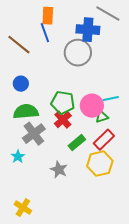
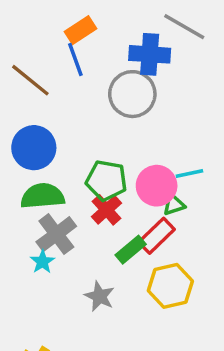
orange rectangle: (48, 16) -> (81, 30), turned 54
blue circle: (21, 84) -> (34, 148), size x1.6
red rectangle: (104, 140) -> (157, 236), moved
cyan star: (18, 157) -> (42, 262), moved

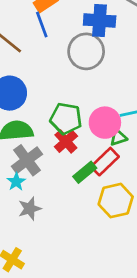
gray star: (100, 296) -> (30, 209), moved, turned 30

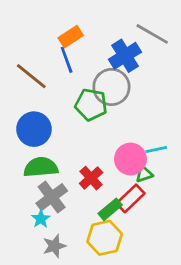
blue cross: (100, 21) -> (125, 56), turned -36
green pentagon: (66, 119) -> (91, 105), moved
yellow hexagon: (116, 201) -> (105, 238), moved

